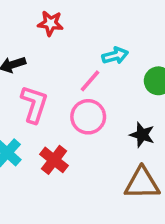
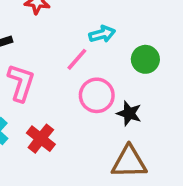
pink circle: (88, 117) -> (97, 95), moved

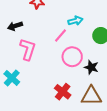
red cross: (41, 139) -> (63, 92), moved

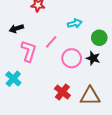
pink line: (61, 36) -> (51, 42), moved
black star: (91, 67) -> (93, 58), moved

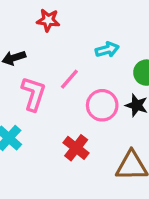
red cross: (62, 92) -> (76, 148), moved

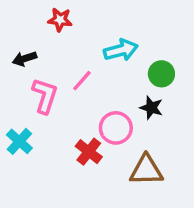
cyan arrow: (107, 50) -> (121, 50), size x1.4
pink circle: (102, 105) -> (116, 128), moved

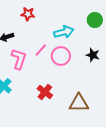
green circle: (161, 74) -> (95, 20), moved
black star: (151, 108) -> (93, 55), moved
pink circle: (116, 128) -> (61, 56), moved

